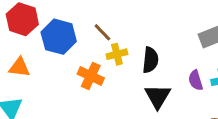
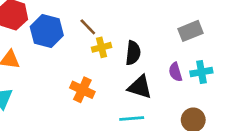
orange cross: (91, 76) -> (82, 90), moved
black triangle: (158, 96) -> (140, 87), turned -44

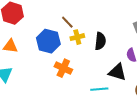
blue hexagon: (47, 31) -> (48, 41), moved
black triangle: (140, 87) -> (117, 72), moved

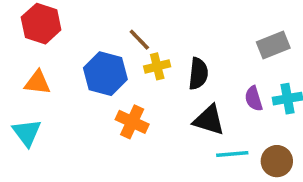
black triangle: (117, 72) -> (209, 120), moved
cyan line: (99, 89) -> (232, 154), moved

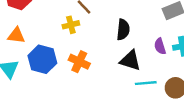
yellow cross: (157, 66) -> (71, 25), moved
blue hexagon: (105, 74) -> (42, 59), moved

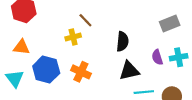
black triangle: (130, 60) -> (129, 71), turned -30

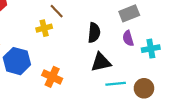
gray rectangle: (170, 24) -> (129, 13), moved
purple semicircle: (157, 57) -> (128, 38), moved
orange cross: (81, 72) -> (52, 77), moved

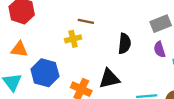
brown line: (57, 11) -> (86, 21), turned -35
black triangle: (101, 62) -> (109, 79), moved

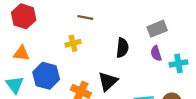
brown line: (86, 21) -> (85, 17), moved
black triangle: (109, 79) -> (108, 81), turned -30

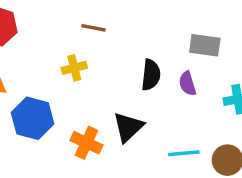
gray rectangle: (157, 29) -> (205, 45), turned 30
purple semicircle: (156, 53) -> (187, 84), moved

